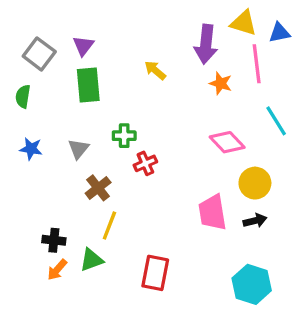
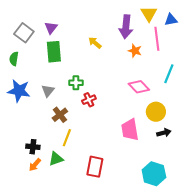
yellow triangle: (243, 23) -> (149, 14), turned 42
cyan line: (276, 121) -> (169, 74), turned 54
blue star: (31, 149) -> (19, 91), size x1.6
black arrow: (255, 221) -> (164, 133), moved

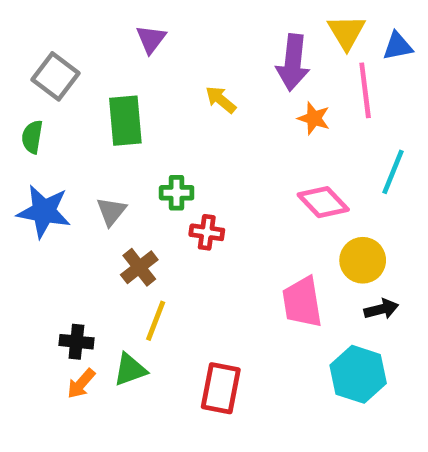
purple triangle: (51, 28) -> (151, 39), moved
red cross: (89, 100) -> (207, 232), turned 32
cyan hexagon: (154, 174) -> (358, 374), moved

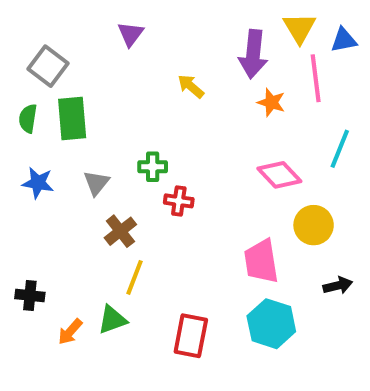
green rectangle: (125, 121) -> (72, 118), moved
blue star: (44, 211) -> (38, 183), size x0.7
black arrow: (381, 309) -> (338, 285), moved
black cross: (76, 342) -> (30, 296), moved
cyan hexagon: (358, 374) -> (271, 324), moved

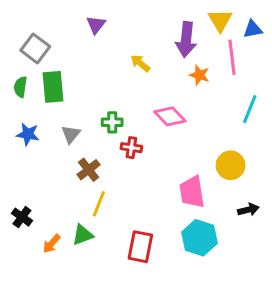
pink diamond: (279, 175) -> (170, 116), moved
black cross: (30, 296) -> (22, 217), turned 30

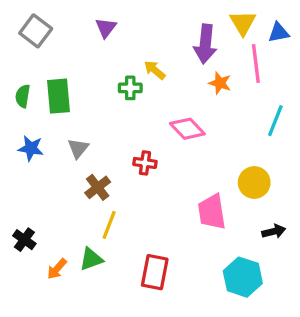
gray square: (35, 48) -> (36, 31), moved
green cross: (112, 122) -> (130, 88), moved
cyan hexagon: (199, 238) -> (243, 277), moved

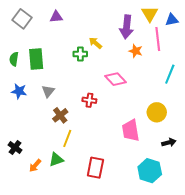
purple triangle: (106, 28) -> (56, 17), moved, turned 48

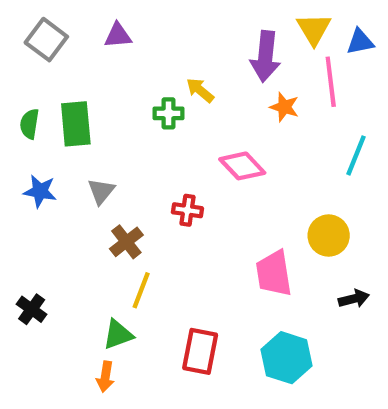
orange arrow: (35, 166) -> (105, 377), moved, turned -32
cyan hexagon: (150, 171) -> (286, 358), moved

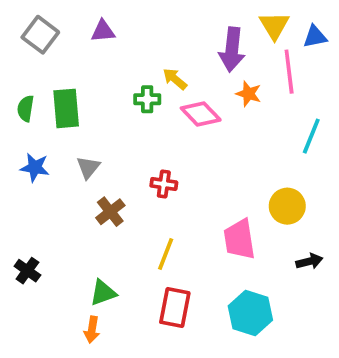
pink diamond: (242, 166) -> (201, 114), moved
yellow line: (141, 290) -> (166, 254), moved

